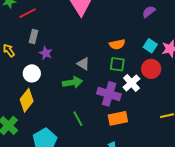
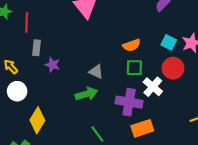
red line: (28, 13) -> (27, 22), turned -54
white circle: (32, 73) -> (17, 91), moved

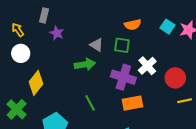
green square: (134, 68) -> (122, 45), moved
red circle: (173, 68) -> (175, 78), moved

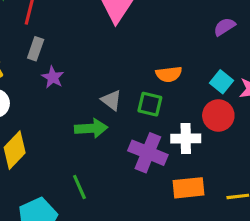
white cross: (147, 66) -> (186, 139), turned 36
red circle: (175, 78) -> (218, 115), moved
green line: (90, 103) -> (79, 187), moved
orange rectangle: (132, 103) -> (189, 188), moved

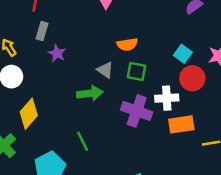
orange semicircle: (169, 74) -> (127, 44), moved
cyan square: (222, 82) -> (183, 54), moved
orange rectangle: (189, 188) -> (181, 124), moved

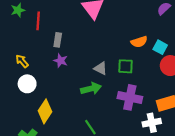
gray rectangle: (42, 31) -> (58, 40), moved
orange semicircle: (127, 44) -> (139, 42), moved
white cross: (167, 98) -> (152, 123), moved

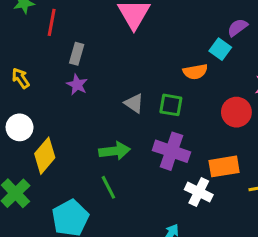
cyan square: (160, 47) -> (220, 49), moved
white circle: (27, 84) -> (20, 127), moved
green arrow: (91, 89) -> (115, 151), moved
white cross: (152, 123) -> (199, 192), turned 30

